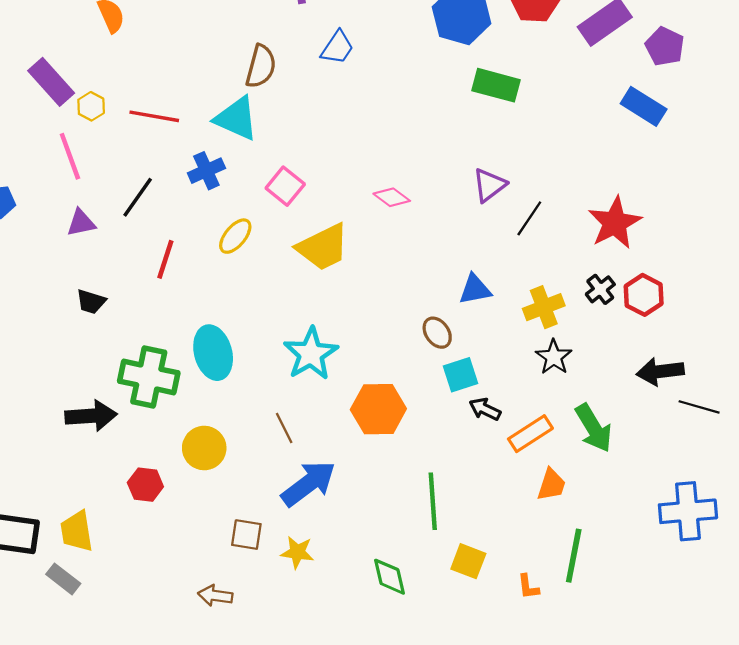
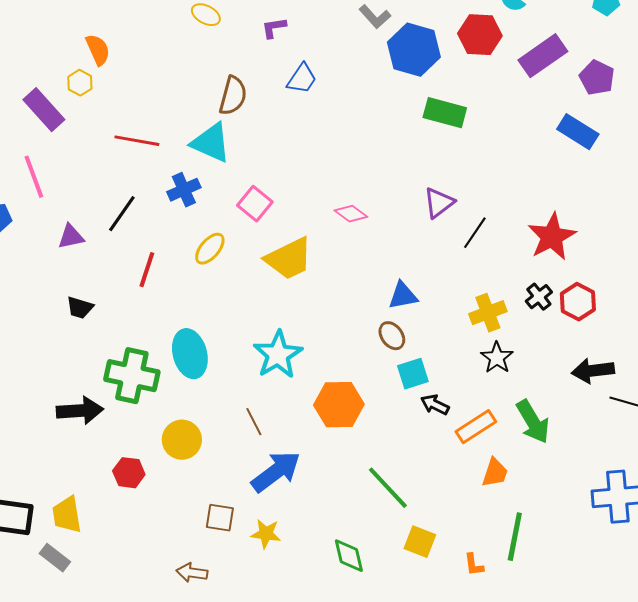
yellow hexagon: (91, 106) -> (80, 83), moved
pink line: (70, 156) -> (34, 177), moved
blue triangle: (475, 289) -> (403, 296), moved
green line: (433, 501) -> (388, 488), turned -39

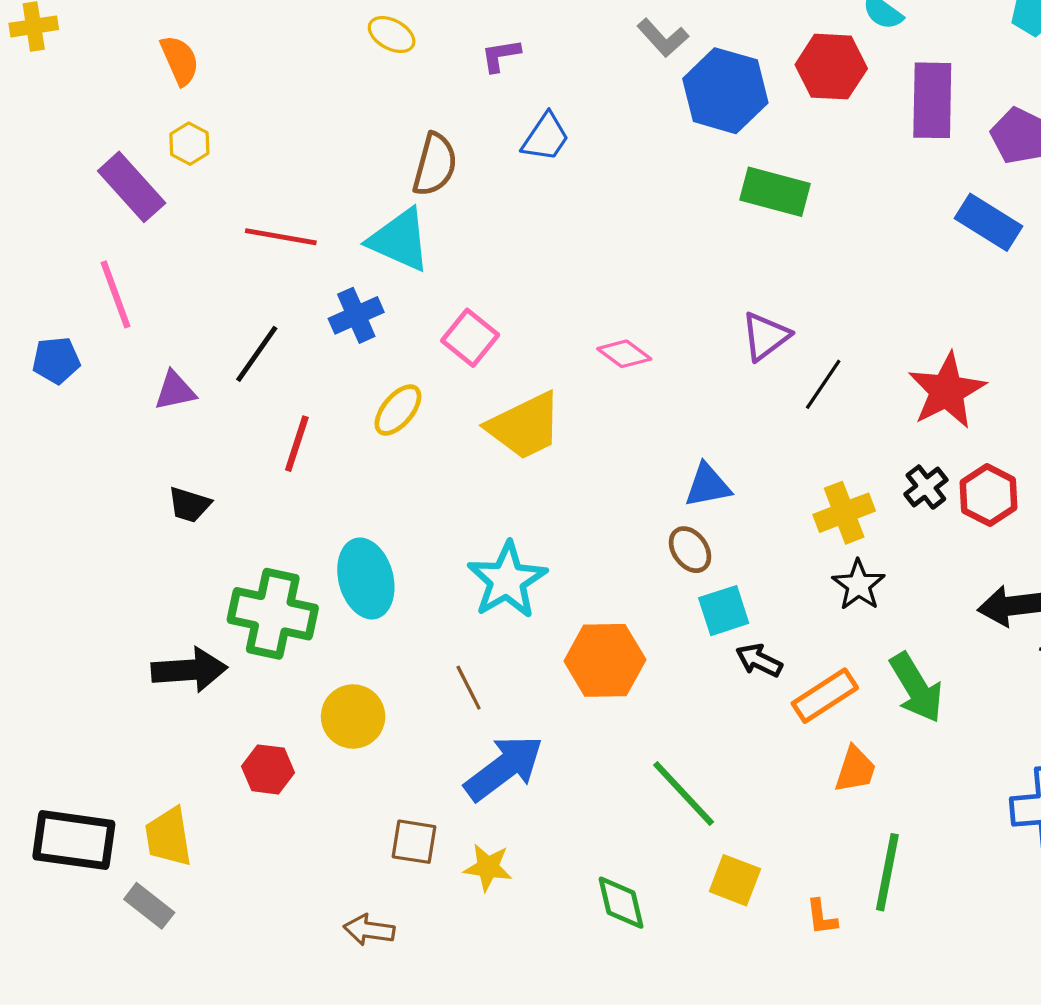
orange semicircle: (98, 50) -> (180, 60), moved
purple rectangle: (543, 56) -> (932, 100), turned -54

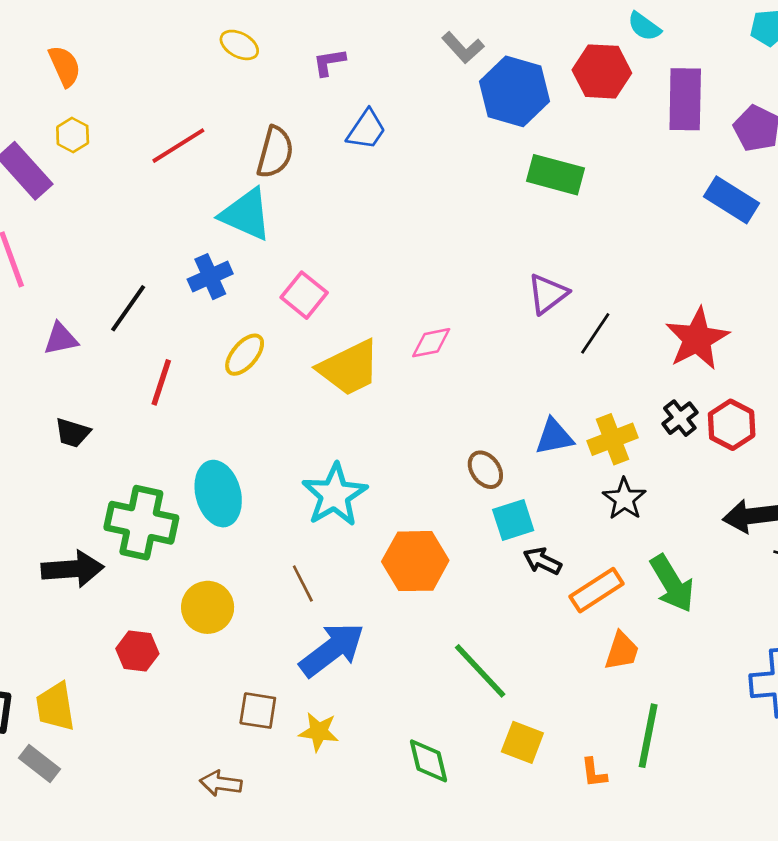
red line: (281, 237) -> (178, 146), moved, turned -42
pink diamond: (624, 354) -> (431, 343), moved, turned -48
blue triangle: (708, 485) -> (554, 437), moved

